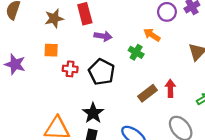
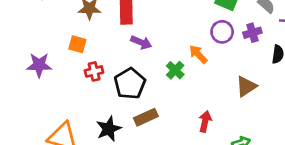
purple star: (15, 64) -> (39, 65), moved, turned -30
red cross: (70, 69) -> (94, 71), turned -32
brown rectangle: (148, 93) -> (146, 117), moved

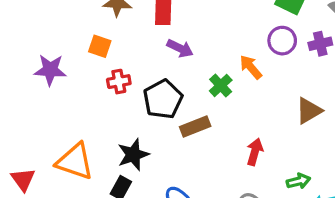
brown rectangle: (146, 117) -> (195, 127), moved

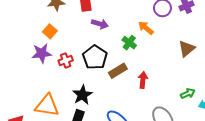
orange square: (100, 46) -> (50, 31), turned 32
purple star: (50, 70) -> (42, 53), moved
red cross: (119, 82) -> (66, 61), moved
red arrow: (255, 152) -> (143, 80), moved

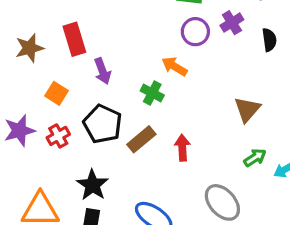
purple arrow: (100, 24) -> (103, 71), turned 63
orange square: (50, 31) -> (56, 93), moved
brown triangle: (187, 49) -> (247, 109), moved

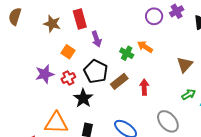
brown star: (29, 48) -> (52, 24), turned 30
orange arrow: (174, 66) -> (145, 47), moved
black star: (92, 185) -> (83, 98), moved

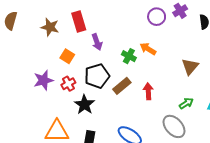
black pentagon: (96, 71) -> (97, 76), turned 30
green arrow: (189, 94) -> (186, 103), moved

